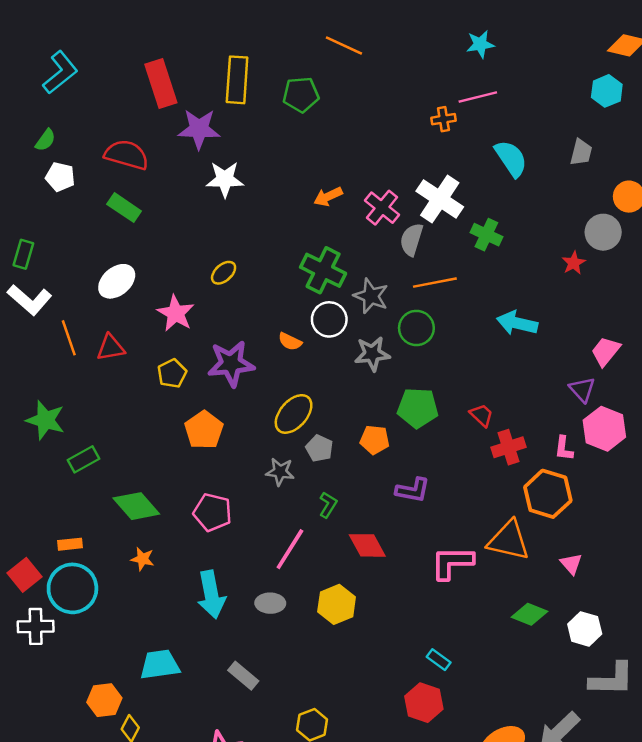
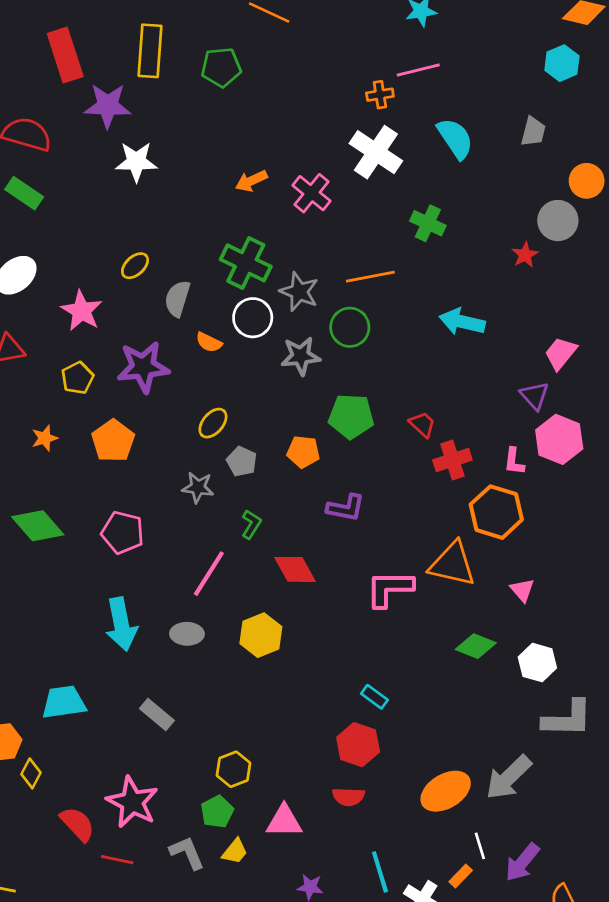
white cross: (440, 199) -> (376, 152), moved
gray semicircle: (412, 240) -> (177, 299), moved
yellow ellipse: (294, 414) -> (213, 423), size x0.7
orange star: (142, 559) -> (45, 438), moved, turned -30

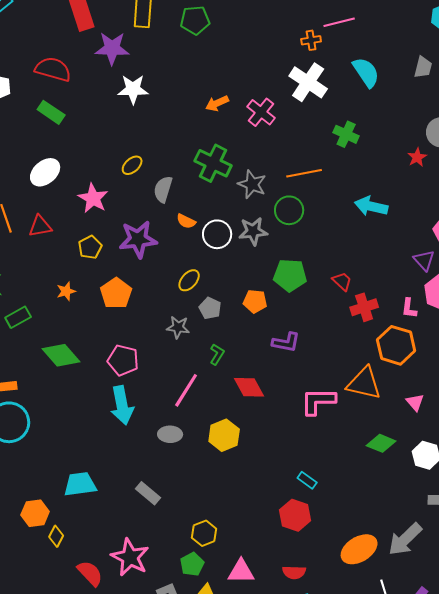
white circle: (253, 318) -> (217, 234), moved
cyan arrow: (121, 624) -> (122, 405), moved
red semicircle: (348, 797) -> (294, 572), moved

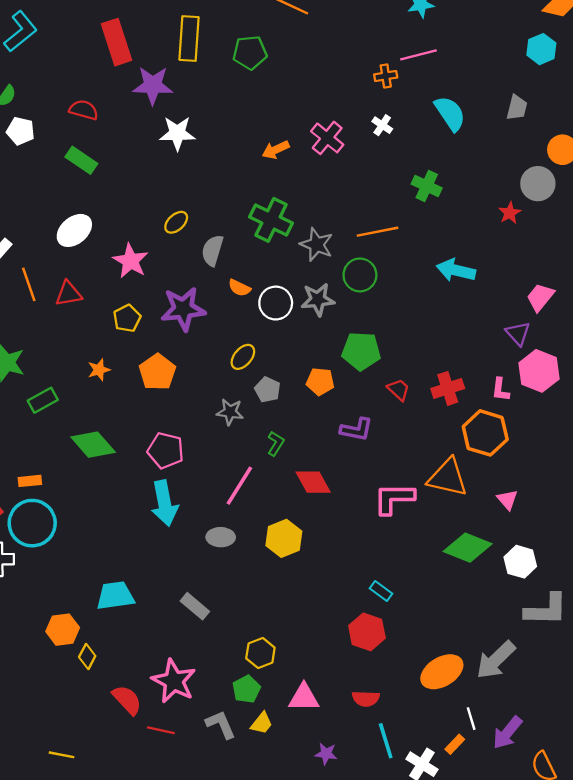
red semicircle: (53, 69) -> (84, 110), size x0.7
white cross: (308, 82) -> (382, 125), size x0.5
pink cross: (261, 112) -> (327, 138), moved
red trapezoid: (342, 281) -> (399, 390), moved
green diamond: (381, 443) -> (468, 548), size x1.4

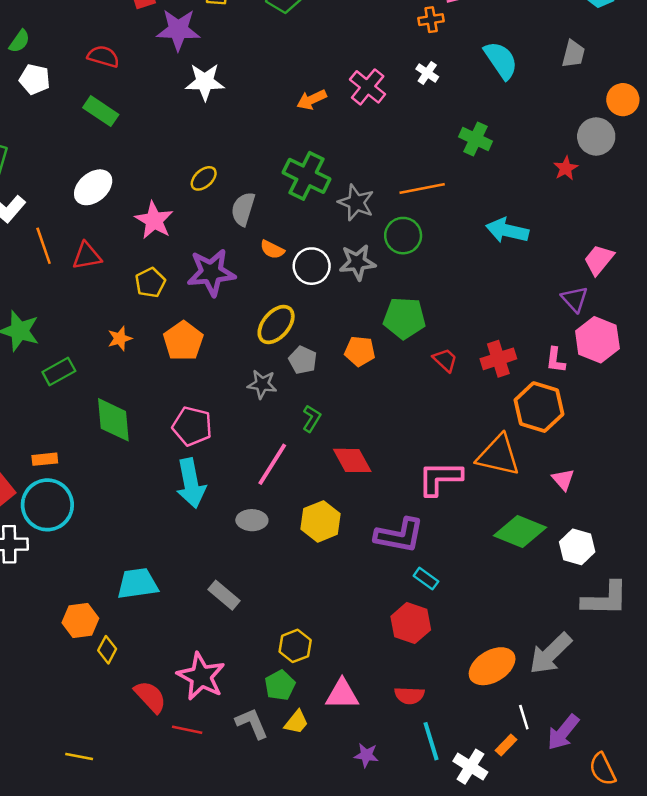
yellow ellipse: (243, 357) -> (276, 324), size x1.4
purple L-shape: (356, 429) -> (399, 535), moved, size x1.4
green diamond: (93, 445) -> (113, 420), turned 36

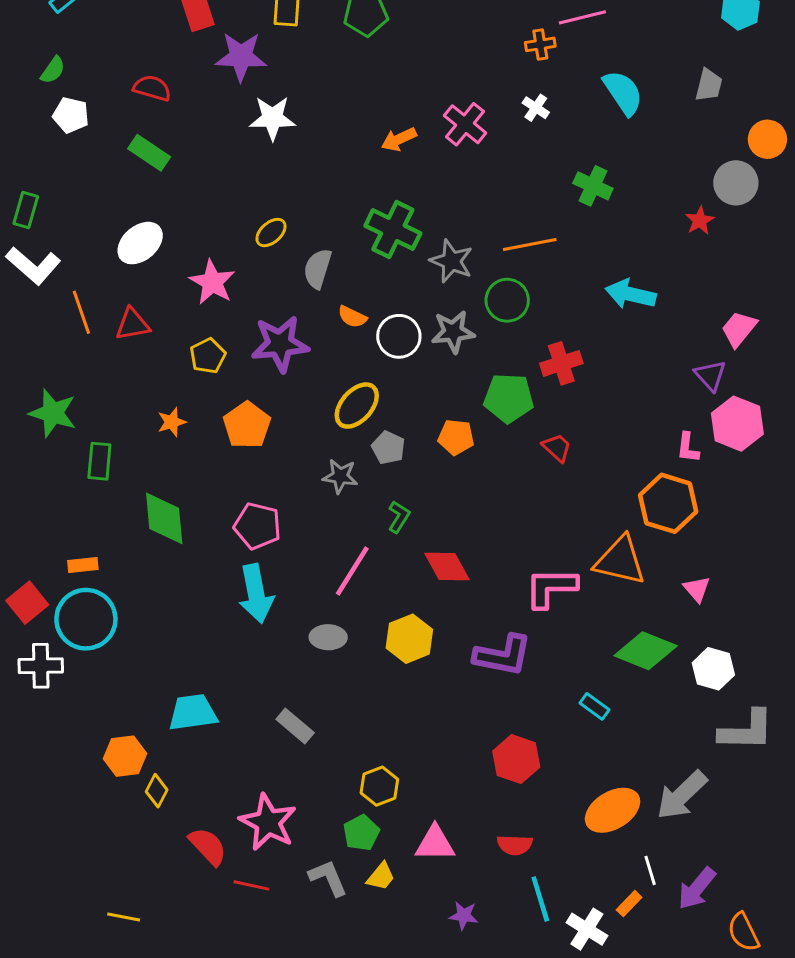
red cross: (498, 359) -> (561, 363), moved
green rectangle: (59, 371) -> (99, 461), turned -56
cyan rectangle: (426, 579) -> (594, 706), moved

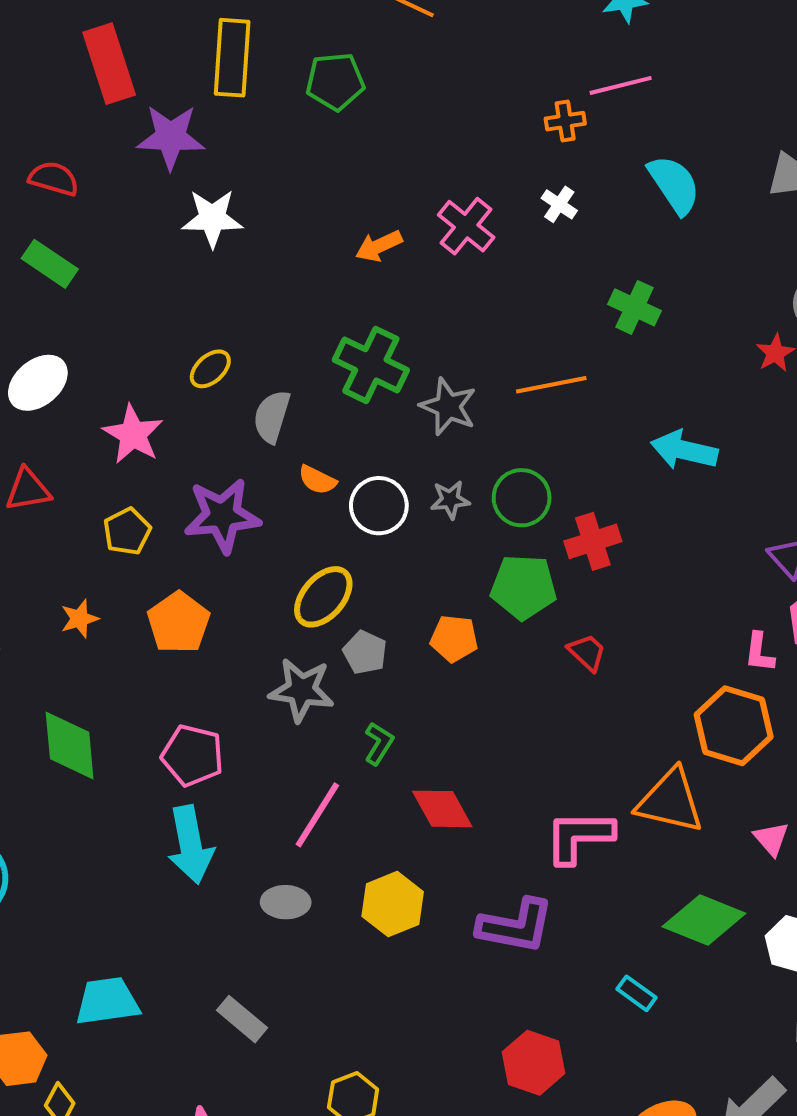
green circle: (507, 300) -> (522, 498), moved
gray star: (453, 332) -> (450, 500), size x0.7
gray star: (340, 476) -> (302, 690), size x1.4

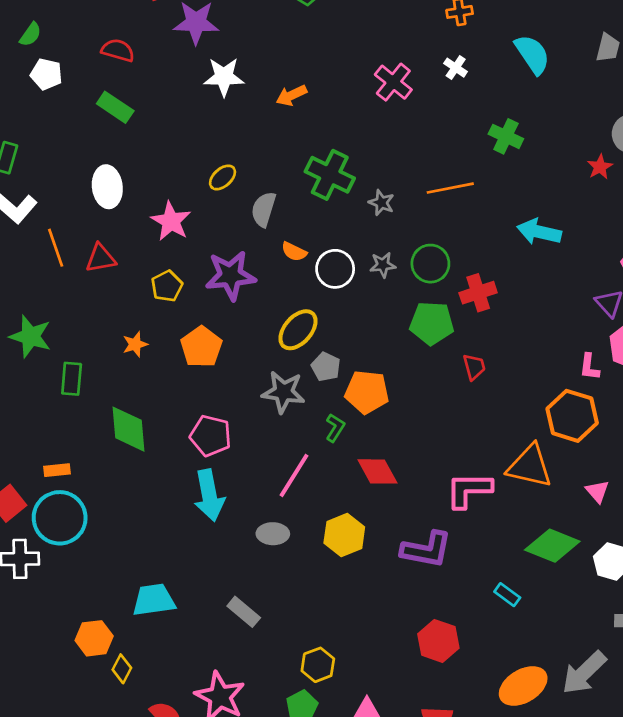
orange arrow: (379, 246) -> (291, 95), moved
white ellipse: (38, 383) -> (107, 187), turned -57
gray star: (448, 407) -> (381, 203), size x0.7
orange pentagon: (454, 638) -> (367, 392), moved, size x1.4
red trapezoid: (587, 652) -> (474, 367), turned 32

